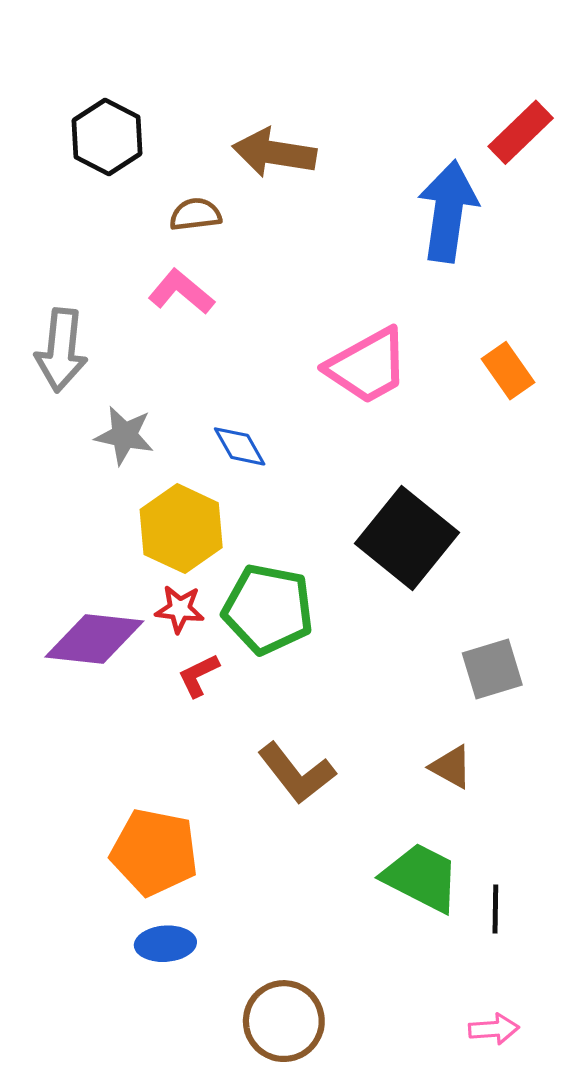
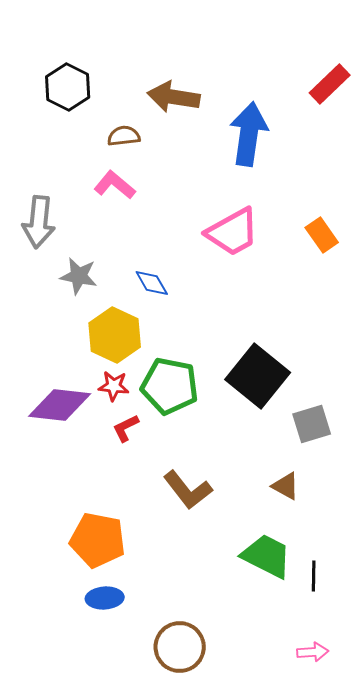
blue arrow: (448, 211) -> (249, 134), moved
black square: (407, 538) -> (258, 376), moved

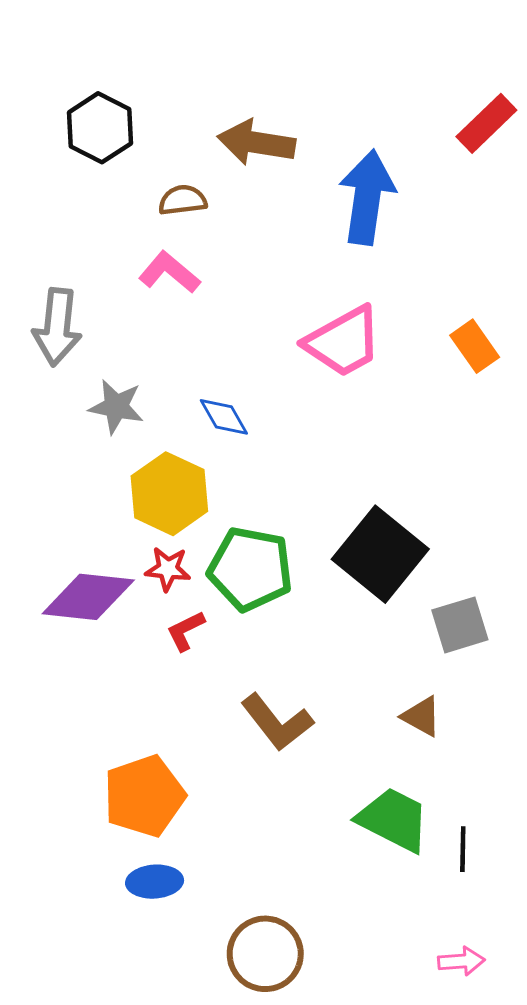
orange pentagon: (98, 540) -> (144, 796), turned -30

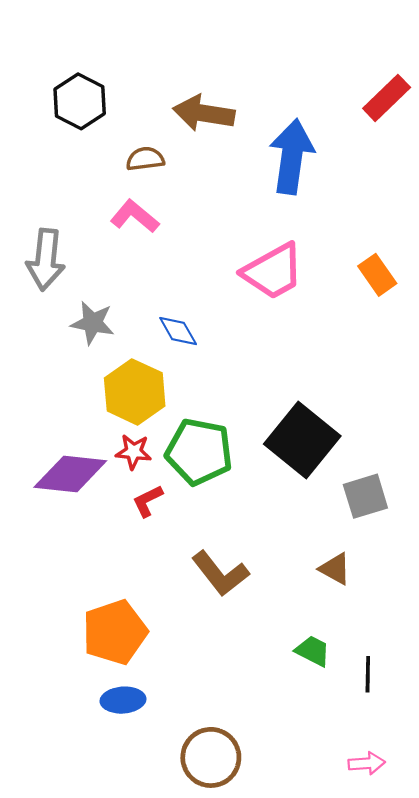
green trapezoid: (394, 820) -> (313, 651), size x0.6

